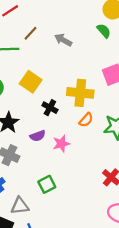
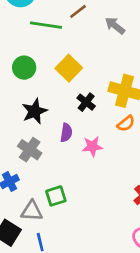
purple semicircle: (38, 136) -> (66, 133), turned -70
green square: (47, 184) -> (56, 196), moved

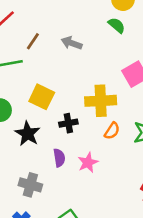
black cross: (86, 102) -> (68, 123), turned -30
black star: (35, 111) -> (28, 134), moved

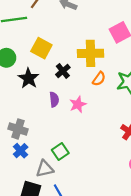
black cross: (68, 123) -> (63, 71), turned -32
gray cross: (30, 185) -> (18, 129), moved

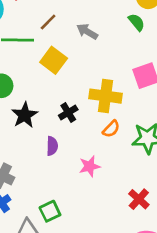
yellow square: (41, 48) -> (54, 60), moved
pink star: (78, 104) -> (90, 166), moved

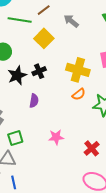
black cross: (68, 112) -> (39, 71), moved
pink star: (90, 166) -> (56, 137), moved
green square: (50, 211) -> (15, 138), moved

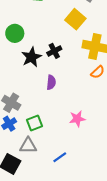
yellow square: (44, 38) -> (75, 19), moved
blue line: (14, 182) -> (60, 157), moved, turned 72

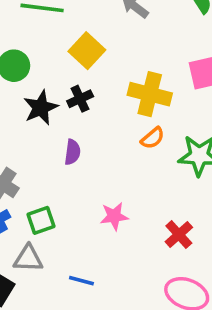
yellow square: (75, 19) -> (87, 51), moved
blue line: (60, 157) -> (81, 281), turned 48

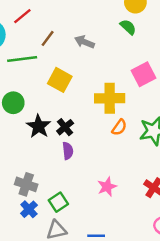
black cross: (80, 99) -> (65, 127), moved

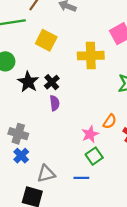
orange semicircle: (119, 127) -> (110, 121), moved
green square: (58, 202) -> (94, 156), moved

